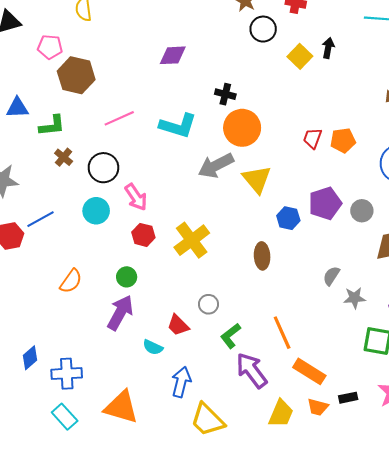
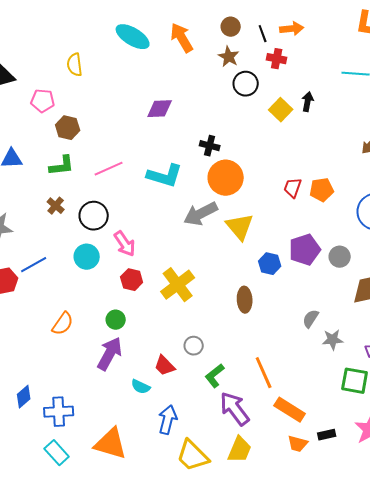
brown hexagon: (76, 75) -> (68, 128), size x0.7
green L-shape: (52, 126) -> (62, 166), moved
yellow trapezoid: (281, 413) -> (240, 450), moved

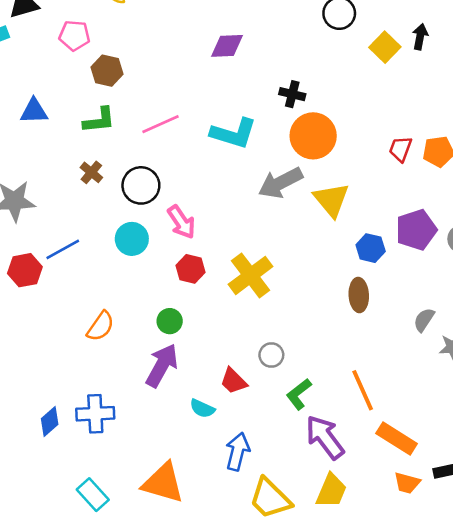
brown ellipse: (245, 300) -> (359, 295), moved
blue cross: (59, 412) -> (95, 414), moved

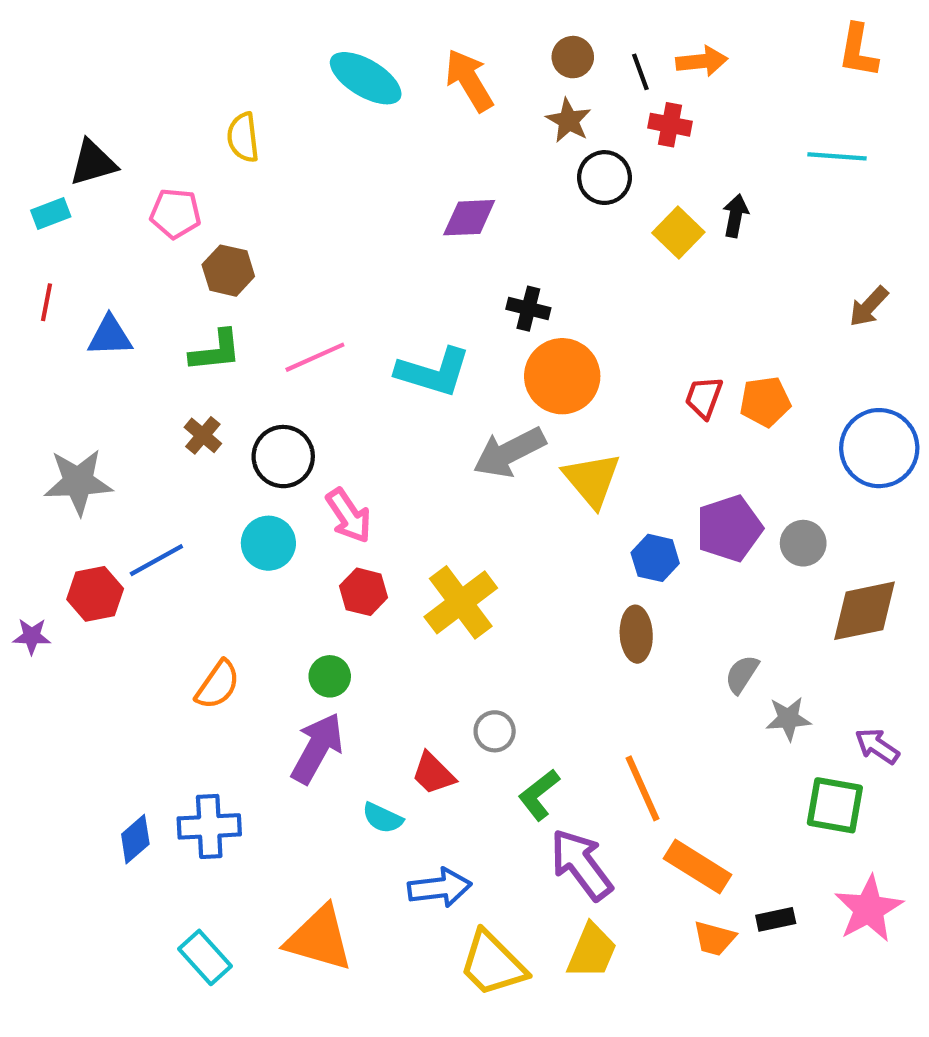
purple diamond: (227, 46) -> (469, 218), moved
blue arrow: (237, 452) -> (440, 888), turned 69

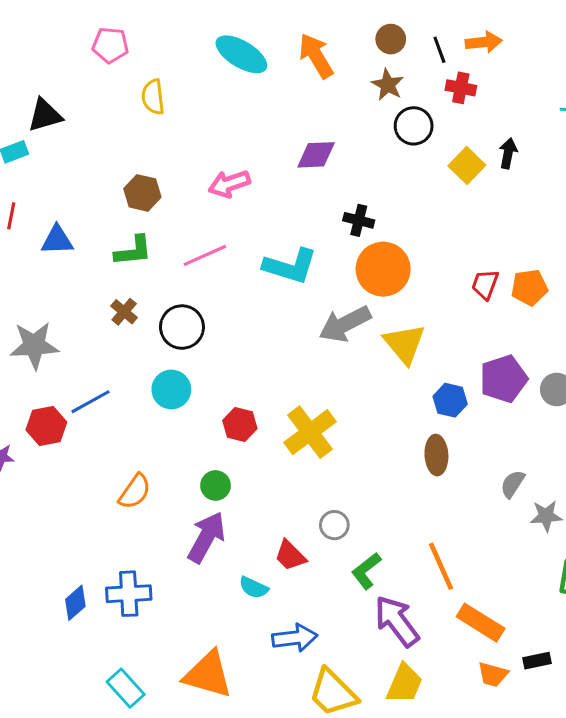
pink pentagon: (175, 213) -> (110, 45), moved
pink arrow: (349, 516) -> (229, 184), moved, turned 105

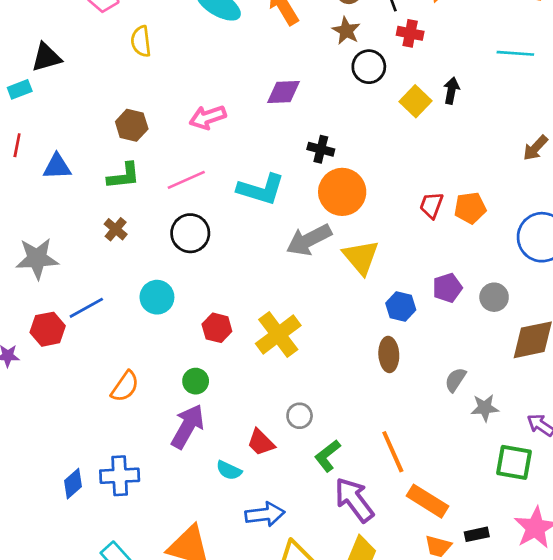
black circle: (182, 327) -> (190, 233), moved
purple pentagon: (503, 379) -> (447, 288), size x0.7

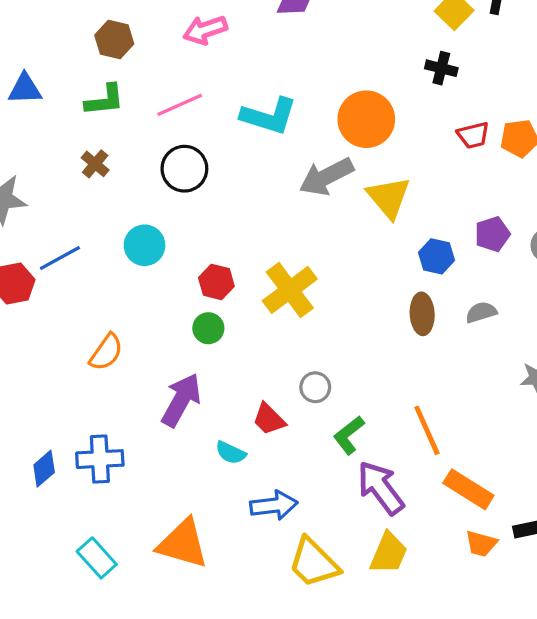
black cross: (321, 149) -> (441, 68), moved
red trapezoid: (431, 205) -> (473, 135), turned -124
gray semicircle: (455, 380) -> (481, 312), moved, turned 40
green circle: (196, 381) -> (208, 328), moved

